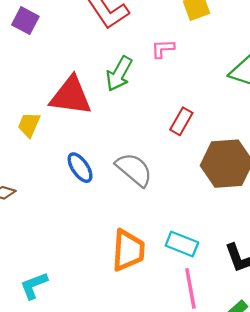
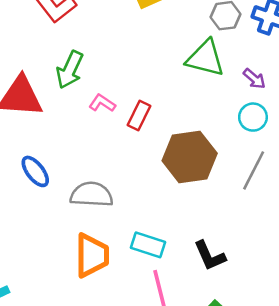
pink L-shape: (163, 49) -> (102, 103), moved, turned 40
gray semicircle: (134, 170) -> (91, 195), moved, turned -33

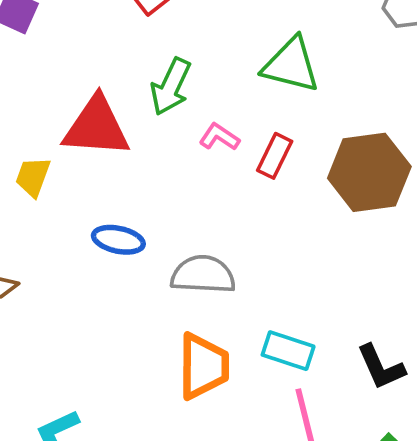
green triangle: (205, 58) -> (291, 65), moved
brown hexagon: (190, 157) -> (369, 172), moved
blue ellipse: (35, 171) -> (118, 240), turned -40

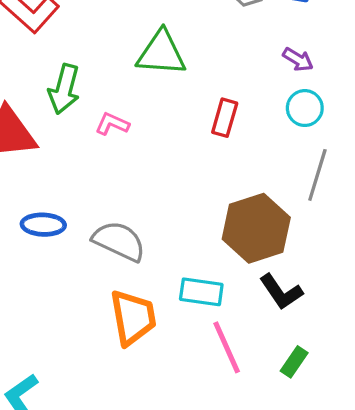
red rectangle: (275, 156) -> (225, 118), moved
brown hexagon: (369, 172) -> (256, 228), moved
gray semicircle: (203, 275) -> (119, 241), turned 32

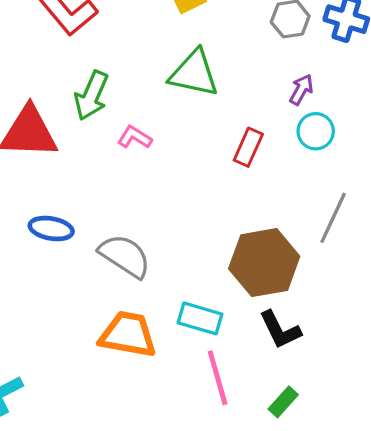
purple arrow: (298, 59) -> (301, 90), moved, turned -100
cyan circle: (305, 108) -> (316, 131), moved
orange trapezoid: (133, 317) -> (128, 334), turned -78

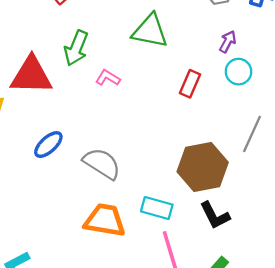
blue ellipse: (51, 229) -> (48, 145), turned -52

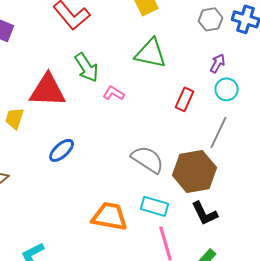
green arrow: (76, 48) -> (87, 67), turned -56
gray line: (252, 134) -> (219, 132), moved
gray semicircle: (102, 164) -> (148, 159), moved

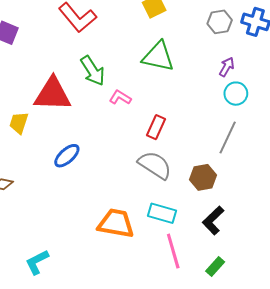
red rectangle: (185, 99) -> (156, 127), moved
brown hexagon: (195, 171) -> (203, 177), size x0.6
black L-shape: (205, 213) -> (213, 220), turned 72

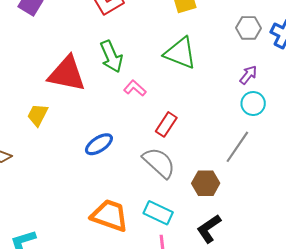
yellow trapezoid: (19, 123) -> (38, 115), moved
blue ellipse: (67, 156) -> (99, 144), moved

